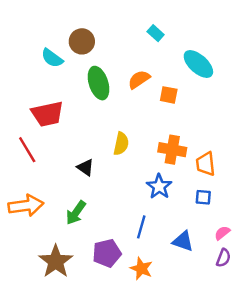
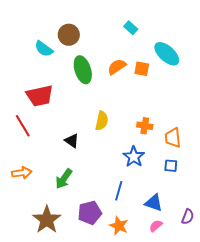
orange square: (169, 95) -> (142, 69), moved
orange cross: (172, 150) -> (145, 126), size x0.7
orange arrow: (26, 206) -> (22, 173), size x0.7
pink semicircle: (222, 233) -> (156, 226), moved

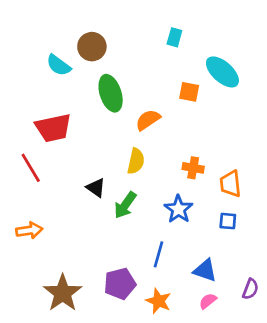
cyan rectangle: (131, 28) -> (174, 37), turned 64
orange semicircle: (117, 67) -> (148, 120), moved
green arrow: (64, 179) -> (125, 205), moved

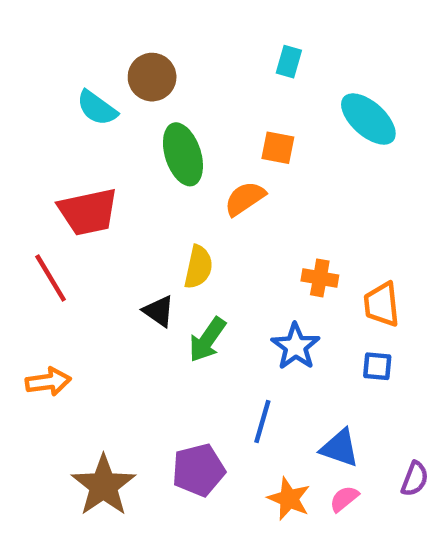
orange square: (189, 92) -> (278, 148), moved
yellow semicircle: (136, 161) -> (198, 267), moved
orange star: (158, 301) -> (289, 499), moved

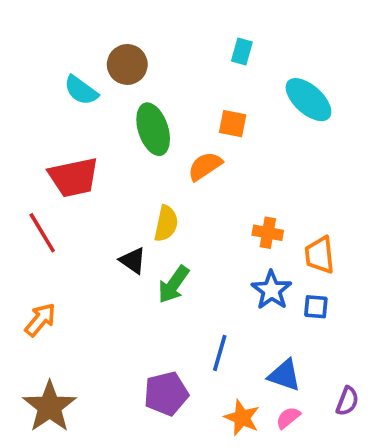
blue star: (296, 346) -> (271, 290), moved
orange arrow: (48, 382) -> (40, 320), turned -42
brown star: (103, 485) -> (50, 407), moved

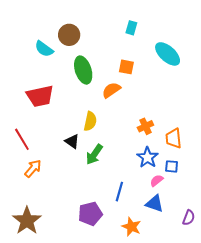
red line: (42, 233) -> (22, 139), moved
orange cross: (268, 233) -> (145, 126), turned -35
orange arrow: (40, 320) -> (33, 168), moved
pink semicircle: (288, 418) -> (157, 181), moved

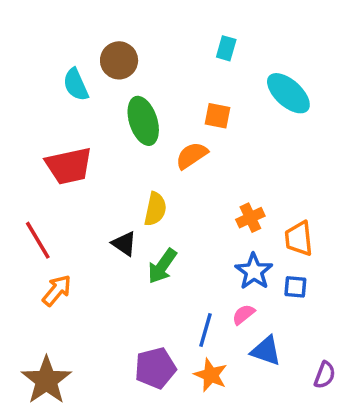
cyan semicircle: (44, 49) -> (76, 85), turned 30
pink semicircle: (157, 181) -> (243, 314), moved
orange star: (131, 227) -> (211, 375), moved

